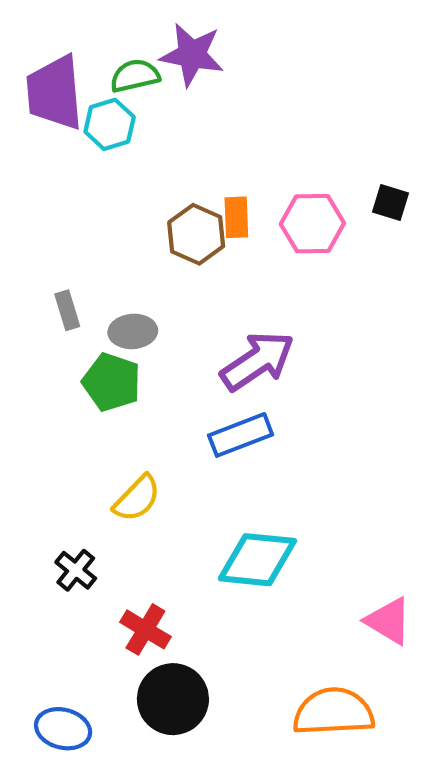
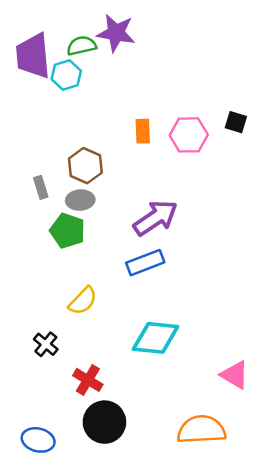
brown hexagon: (196, 234) -> (85, 166), moved

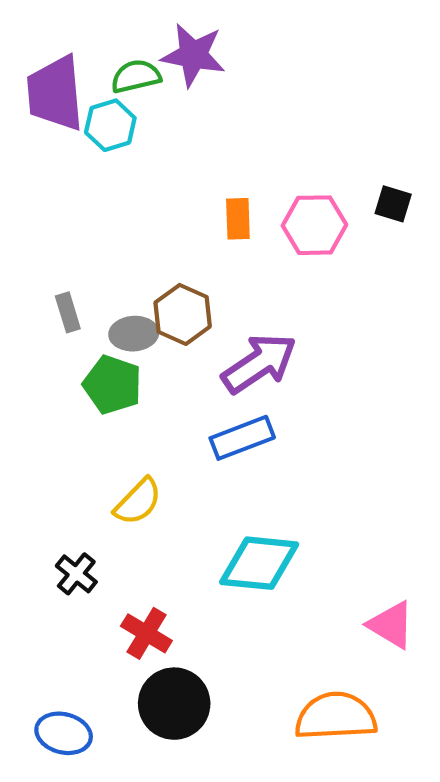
brown hexagon: (85, 166) -> (183, 314), moved

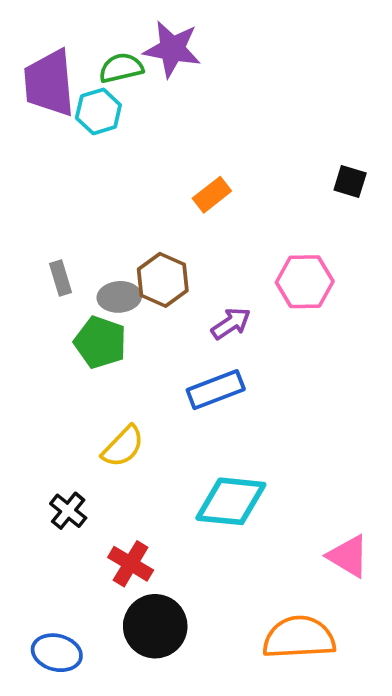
orange rectangle: (238, 219) -> (212, 195), turned 54
pink hexagon: (314, 225) -> (305, 282), moved
purple arrow: (259, 363) -> (231, 323), size x0.6

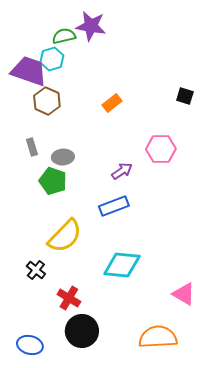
purple trapezoid: (49, 83) -> (29, 71), moved, turned 114
brown hexagon: (163, 280) -> (47, 101), moved
yellow semicircle: (123, 446) -> (65, 236), size x1.5

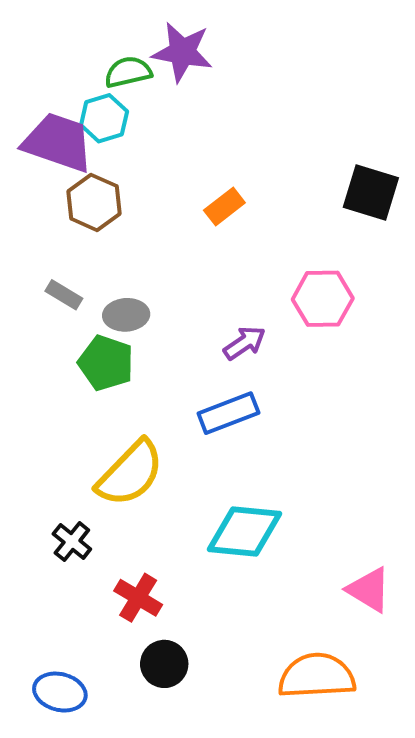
black square: (185, 96) -> (371, 192), size x1.6
gray rectangle: (32, 147) -> (64, 295), turned -42
black circle: (82, 331) -> (164, 664), size x0.7

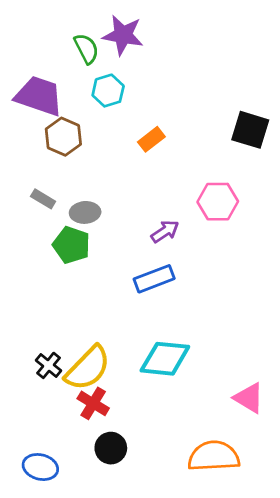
green semicircle: (128, 72) -> (86, 49), turned 76
cyan hexagon: (104, 118) -> (108, 91), moved
yellow semicircle: (130, 473) -> (88, 368), moved

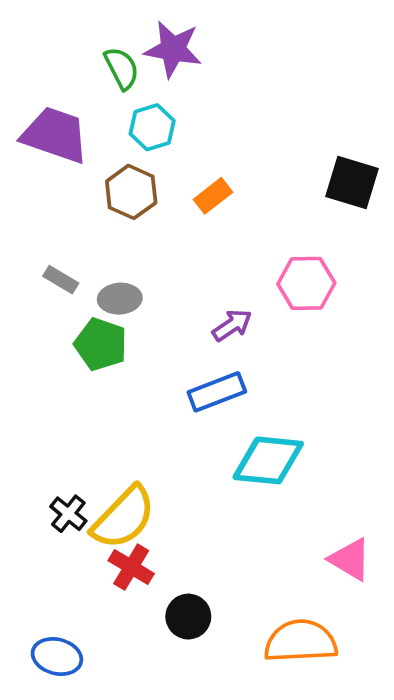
brown hexagon: (63, 137) -> (131, 192), moved
cyan diamond: (165, 359) -> (268, 460), moved
black circle: (111, 448) -> (188, 617), moved

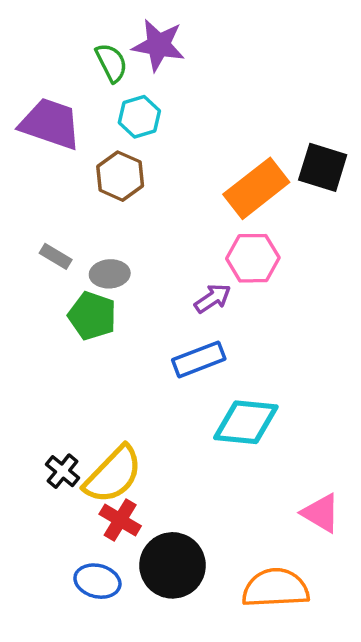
orange rectangle: (213, 196) -> (256, 188), moved, size x1.8
pink hexagon: (306, 283) -> (253, 258), moved
black circle: (188, 617) -> (173, 565), size x1.6
blue ellipse: (57, 657) -> (97, 581), moved

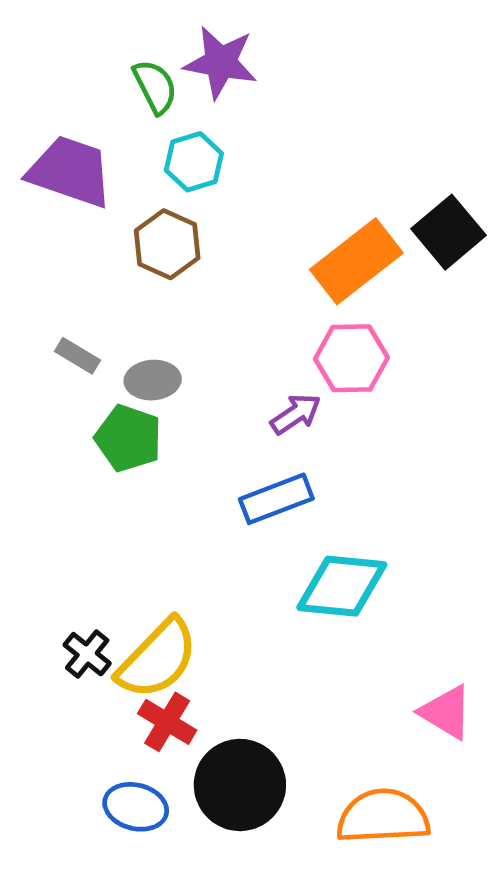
black square: (323, 167) -> (448, 232), turned 33

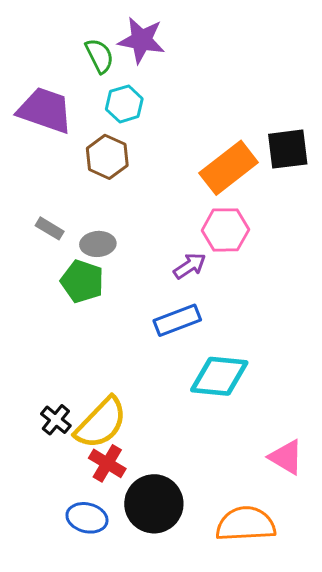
black square: (448, 232) -> (288, 149), turned 33

